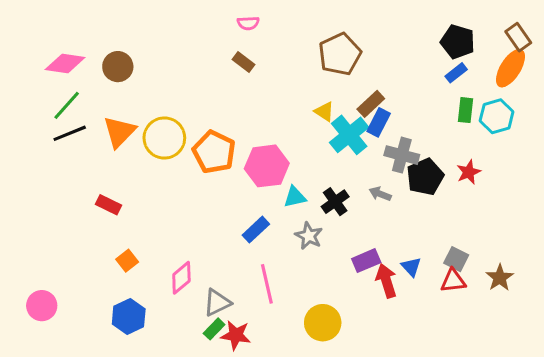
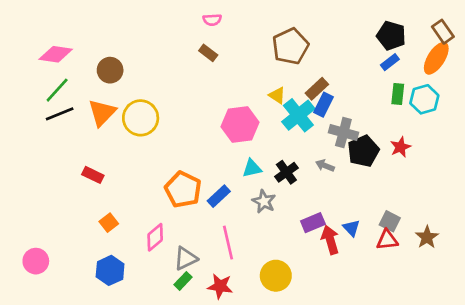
brown circle: (118, 67) -> (110, 70), moved
orange pentagon: (214, 152) -> (183, 189), moved
pink hexagon: (267, 166) -> (240, 125), moved
red star: (236, 335) -> (220, 286), moved

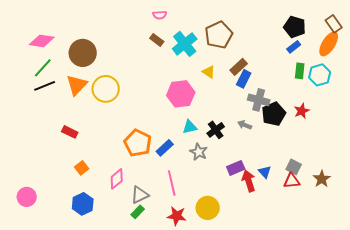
brown circle: (110, 70) -> (83, 53), size x1.4
cyan cross: (298, 115) -> (185, 44), moved
red star: (220, 286) -> (177, 216), moved

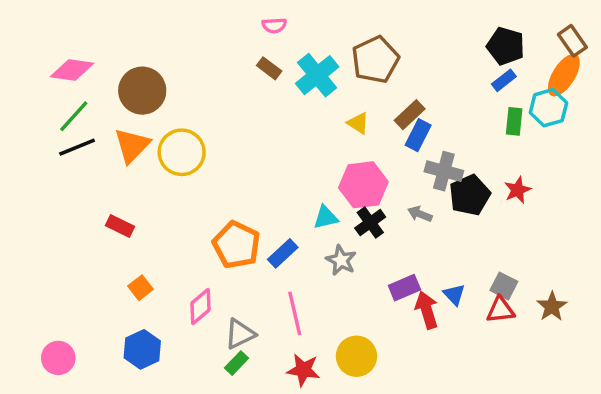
cyan hexagon: (320, 75) -> (548, 108), moved
pink hexagon: (181, 94) -> (363, 185), moved
pink circle: (27, 197) -> (58, 358), moved

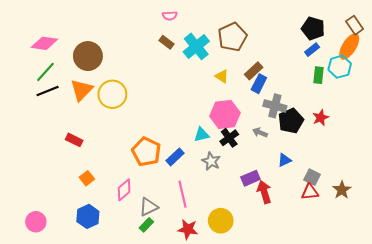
blue triangle: (454, 295) -> (284, 160), moved, turned 48

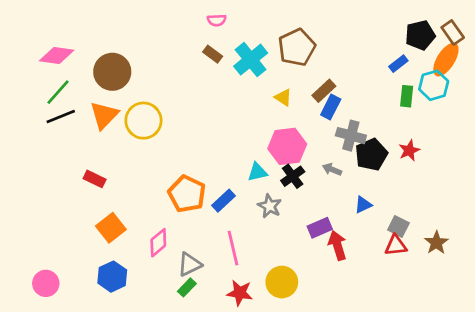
black pentagon: (313, 28) -> (420, 35), moved, turned -30
orange square: (87, 178) -> (111, 228), size x1.5

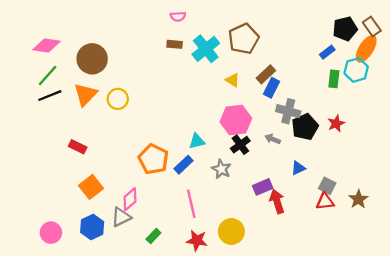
brown rectangle: (213, 54) -> (175, 44), turned -32
yellow circle: (143, 121) -> (118, 99), size x0.7
cyan triangle: (257, 172) -> (197, 141), moved
gray triangle: (190, 264) -> (121, 217), moved
pink circle: (46, 283) -> (51, 233), moved

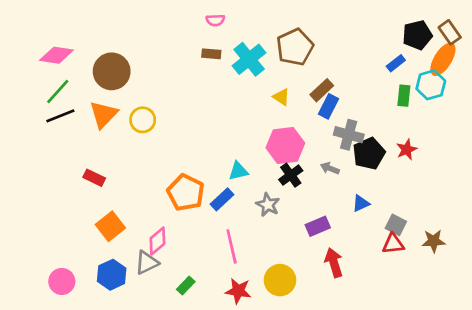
brown star: (358, 199) -> (434, 241), turned 30
red arrow: (277, 201) -> (334, 263), moved

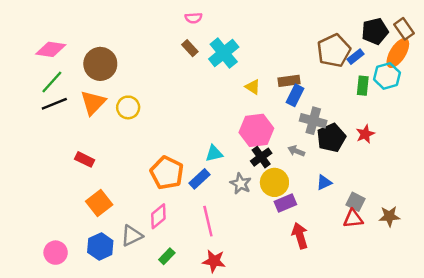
brown pentagon: (295, 47) -> (334, 51), moved
brown rectangle: (211, 54) -> (190, 48), turned 42
brown rectangle: (322, 90) -> (289, 81), turned 35
pink diamond: (157, 241) -> (158, 216), moved
yellow circle: (280, 280) -> (274, 182), moved

